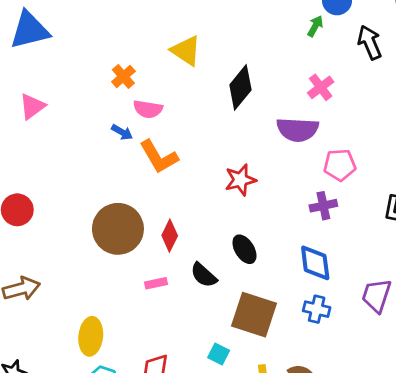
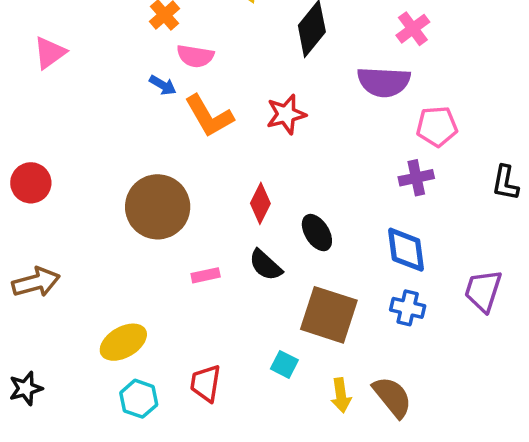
red star: (240, 180) -> (286, 114), moved
red diamond: (170, 236) -> (260, 203), moved
yellow ellipse: (91, 336) -> (123, 342), turned 54

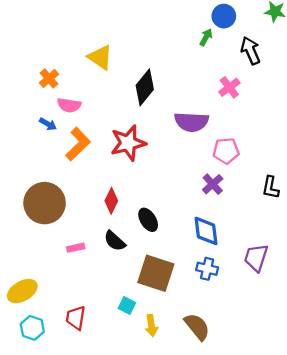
pink cross: (413, 29) -> (229, 87), moved
red star: (286, 114) -> (128, 143), size x1.4
orange L-shape: (209, 116) -> (78, 144), turned -104
purple cross: (416, 178) -> (213, 184), turned -30
yellow arrow: (341, 395) -> (151, 326), moved

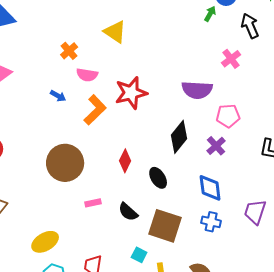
black diamond: (145, 87) -> (179, 137), moved
blue arrow: (48, 124) -> (58, 96), moved
red star: (128, 143) -> (131, 93), moved
black semicircle: (115, 241) -> (128, 212), moved

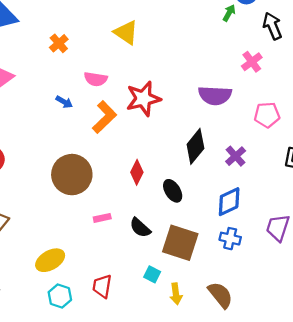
orange cross: (69, 51) -> (59, 43), moved
pink pentagon: (228, 116) -> (267, 115), moved
blue diamond: (210, 188) -> (229, 202), turned 72

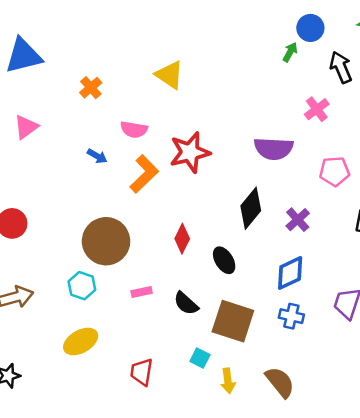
cyan hexagon: (60, 296) -> (82, 286), moved

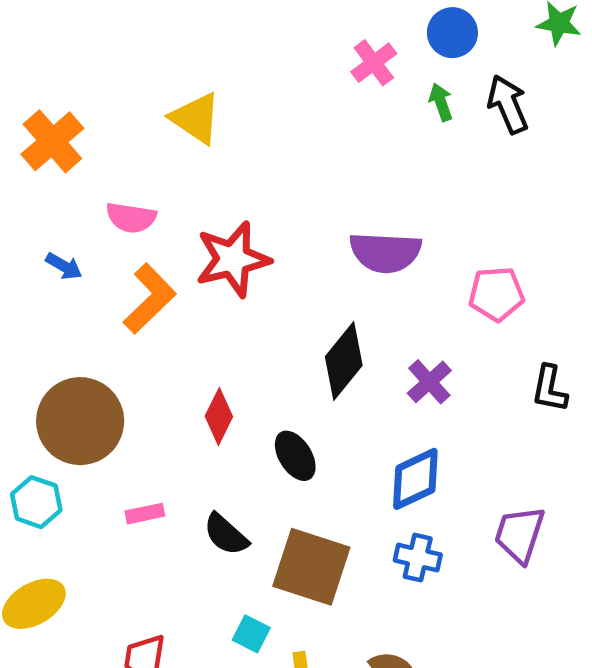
green arrow: (290, 52) -> (441, 102), moved, turned -48
orange cross: (91, 88) -> (52, 141), size x1.5
pink cross: (317, 109) -> (374, 63), moved

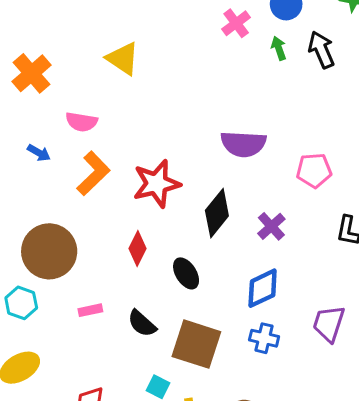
red star: (233, 259) -> (157, 184), moved

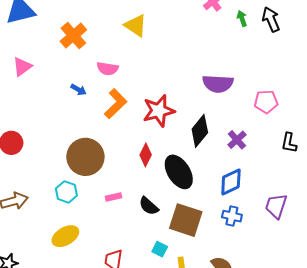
black ellipse: (186, 273) -> (179, 172), size x1.6

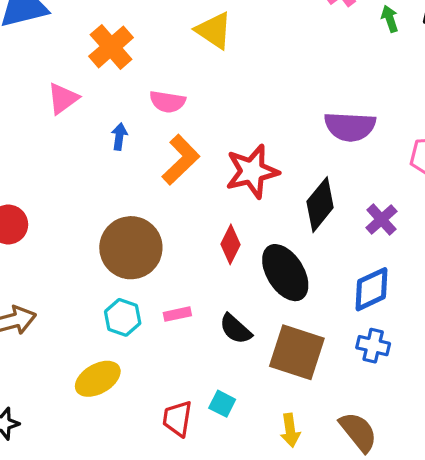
pink triangle: (22, 67) -> (63, 98), moved
blue arrow: (78, 90) -> (119, 137), turned -112
cyan hexagon: (66, 192) -> (123, 317), moved
cyan square: (160, 249) -> (222, 404), moved

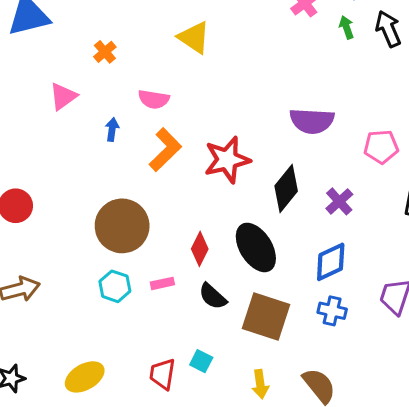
orange cross: (111, 47) -> (105, 52), size x0.6
red diamond: (230, 244) -> (200, 249), moved
yellow ellipse: (98, 379) -> (85, 377), moved

